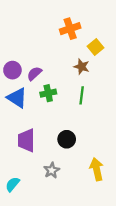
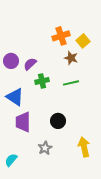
orange cross: (70, 29) -> (61, 36), moved
green line: (82, 95) -> (71, 83), turned 70
blue triangle: (17, 98) -> (15, 97), moved

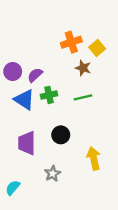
blue triangle: (15, 97) -> (24, 100), moved
black circle: (58, 121) -> (61, 135), moved
yellow arrow: (84, 147) -> (94, 158), moved

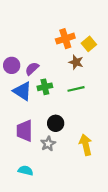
gray star: (53, 174) -> (48, 144), moved
cyan semicircle: (13, 188) -> (26, 171), moved, turned 64

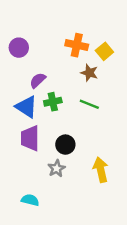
orange cross: (65, 39) -> (77, 45), turned 30
purple circle: (12, 65) -> (19, 48), moved
green line: (76, 89) -> (89, 104), turned 35
purple trapezoid: (24, 131) -> (30, 138), moved

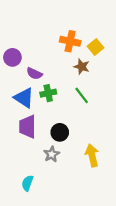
purple circle: (19, 48) -> (12, 57), moved
purple semicircle: (38, 80) -> (34, 74), turned -112
green line: (89, 104) -> (82, 95), turned 30
cyan semicircle: (30, 200) -> (27, 183), turned -84

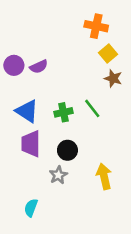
orange cross: (70, 41) -> (96, 26), moved
brown star: (82, 67) -> (113, 78), moved
purple semicircle: (34, 74) -> (39, 67), moved, turned -49
green cross: (48, 93) -> (64, 112), moved

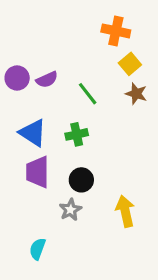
green line: (92, 108) -> (88, 94), moved

